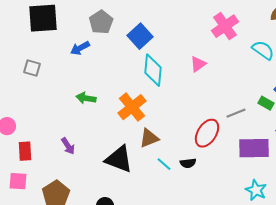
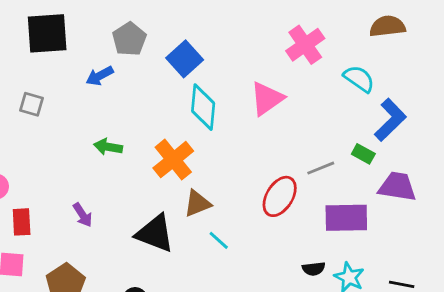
pink triangle: (198, 64) -> (267, 99), size x1.5
black semicircle: (188, 163) -> (314, 269), moved

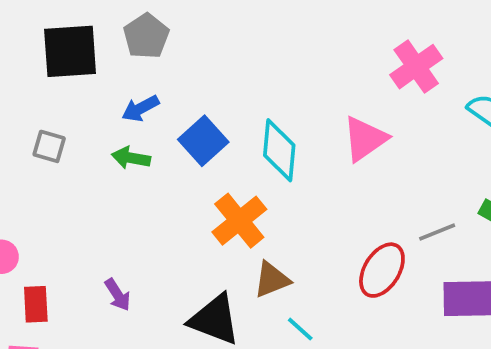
gray pentagon: (129, 39) -> (146, 36), moved
blue square: (185, 59) -> (203, 141), moved
green arrow: (108, 147) -> (131, 158), moved

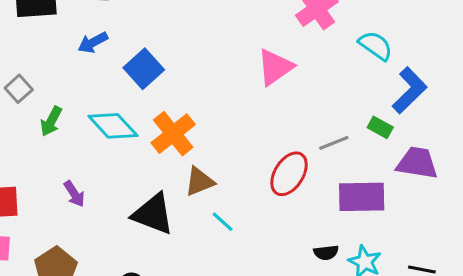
gray square: (49, 146) -> (19, 89), moved, turned 32
cyan diamond: (279, 150) -> (113, 126), moved, turned -48
green arrow: (131, 158) -> (51, 121), moved, turned -72

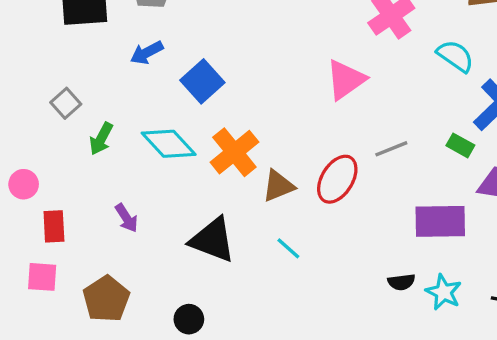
gray line: (334, 143) -> (391, 149), moved
red ellipse: (289, 174) -> (337, 179), moved
brown triangle: (199, 181) -> (278, 186), moved

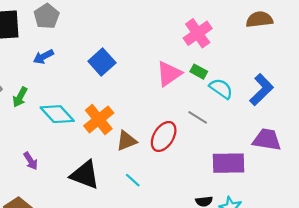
cyan semicircle: (455, 56) -> (221, 89), moved
blue square: (202, 81) -> (102, 62), moved
green arrow: (101, 139) -> (20, 97), moved
green rectangle: (460, 145) -> (199, 72), moved
gray line: (391, 149) -> (198, 117), turned 54

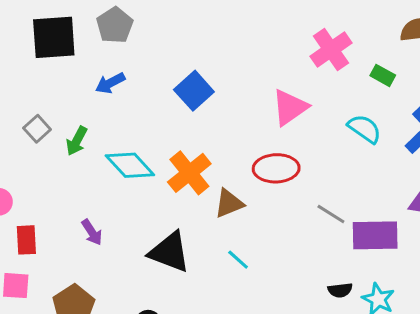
green rectangle: (199, 72) -> (383, 75), moved
gray line: (198, 117) -> (331, 214), moved
red ellipse: (164, 136) -> (276, 168), moved, turned 56

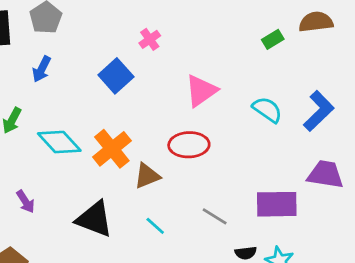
pink cross: (331, 50) -> (150, 39), moved, size x0.6
green rectangle: (383, 75) -> (273, 39), moved, turned -60
blue arrow: (110, 83) -> (42, 69), turned -35
gray line: (331, 214) -> (215, 216), moved

